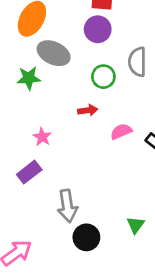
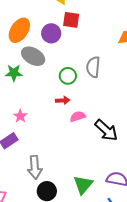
purple circle: (98, 29) -> (51, 33), moved
red arrow: (88, 110) -> (63, 100), moved
green triangle: (135, 225) -> (83, 185), size x1.5

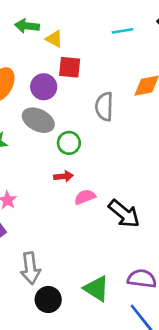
gray ellipse: (33, 56) -> (38, 120), moved
gray semicircle: (93, 67) -> (104, 107), moved
green triangle: (83, 185) -> (96, 289), turned -35

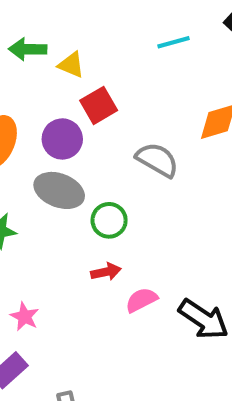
red square: (70, 67) -> (99, 105), turned -30
gray semicircle: (104, 107) -> (157, 160), turned 124

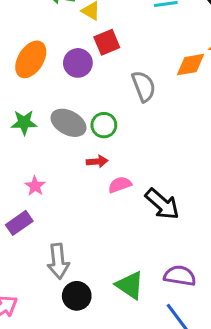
gray semicircle: (157, 160) -> (144, 86), turned 32
gray ellipse: (59, 190) -> (69, 123), moved

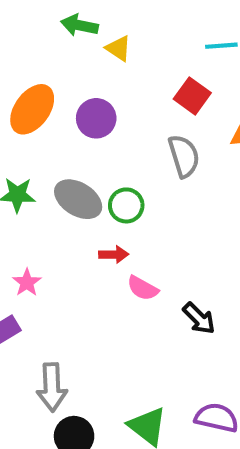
red square: (107, 42) -> (192, 96), moved, turned -35
pink semicircle: (120, 185) -> (143, 288), turned -135
black arrow: (162, 204) -> (199, 318), size x0.7

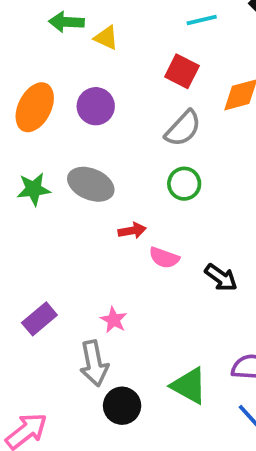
gray semicircle: (184, 156) -> (183, 128), turned 69
green circle: (126, 205) -> (184, 184), moved
pink star: (27, 283) -> (114, 320), moved

